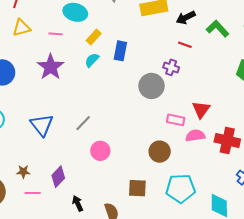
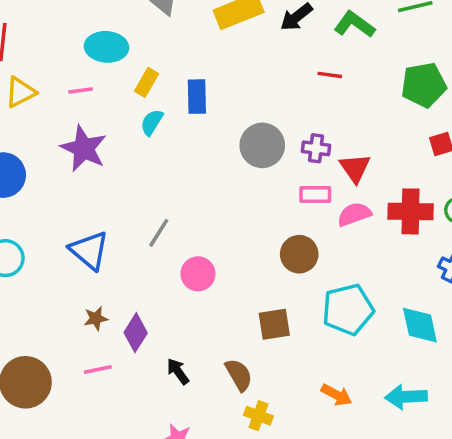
red line: (185, 45) -> (330, 75), moved
purple cross: (171, 67) -> (316, 148), moved
brown star: (23, 172) -> (96, 318), moved

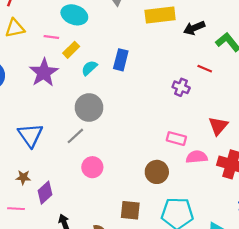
yellow rectangle: (146, 82) -> (71, 50), moved
gray circle: (262, 145) -> (89, 107), moved
purple cross: (316, 148) -> (181, 87), moved
red triangle: (355, 168) -> (218, 126), moved

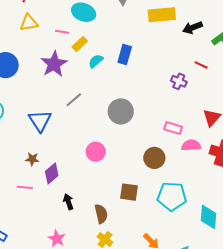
gray circle: (89, 107) -> (121, 111), moved
gray line: (75, 136) -> (74, 100), moved

